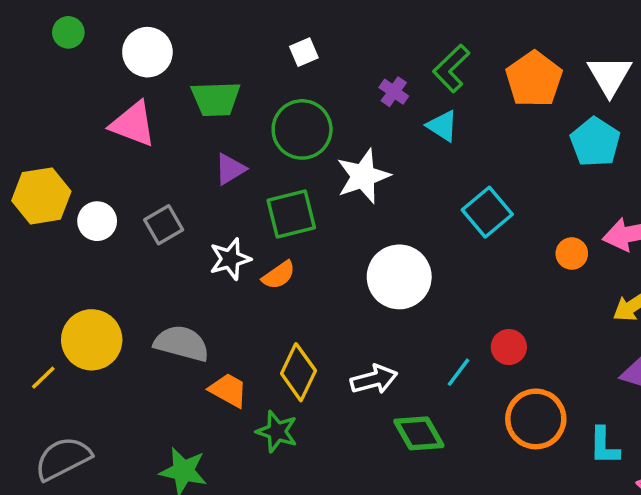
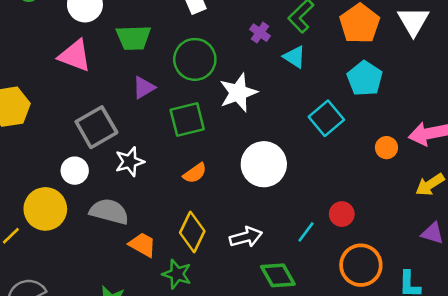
cyan pentagon: (595, 142) -> (365, 79), moved
white circle: (97, 221) -> (75, 171), moved
gray square: (164, 225) -> (96, 127), size x1.5
white star: (230, 259) -> (130, 162), moved
orange semicircle: (279, 275) -> (195, 173), moved

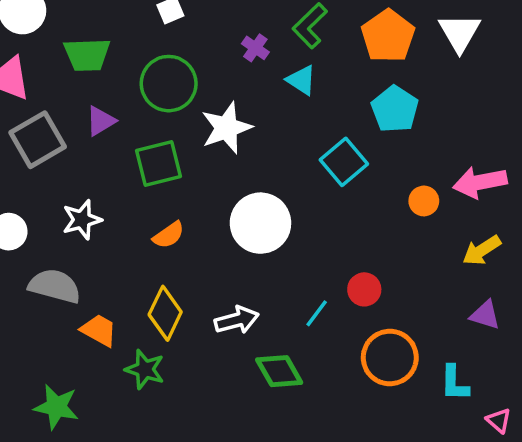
gray square: (96, 127) -> (38, 140), moved

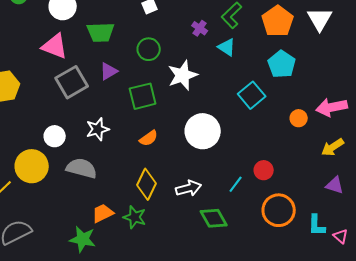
green circle: (169, 84) -> (149, 49), size x0.7
orange trapezoid: (99, 330) -> (103, 213), moved, turned -55
pink triangle: (499, 420) -> (341, 236), moved

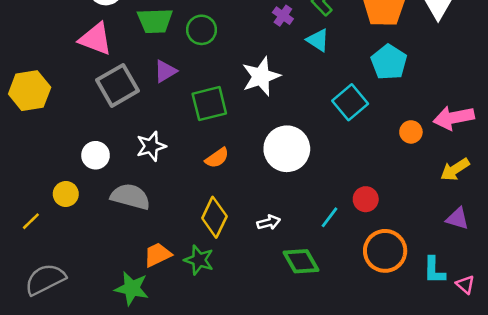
green circle: (149, 49) -> (202, 30), moved
yellow circle: (32, 166) -> (66, 194), size x0.6
white arrow: (189, 188) -> (269, 222), size x0.7

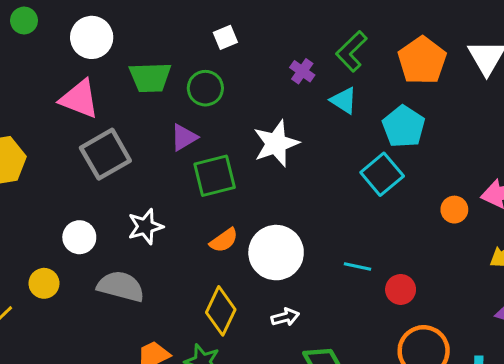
cyan pentagon: (389, 62) -> (404, 127), moved
purple triangle: (165, 71) -> (184, 137), moved
white circle: (287, 149) -> (276, 253), moved
cyan line: (329, 217) -> (358, 266), moved, turned 65

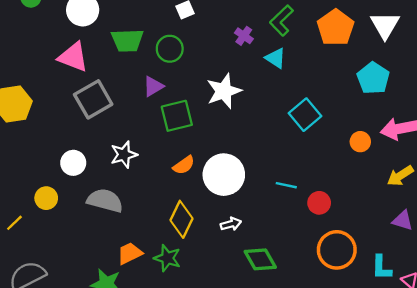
cyan pentagon: (404, 127) -> (373, 78), moved

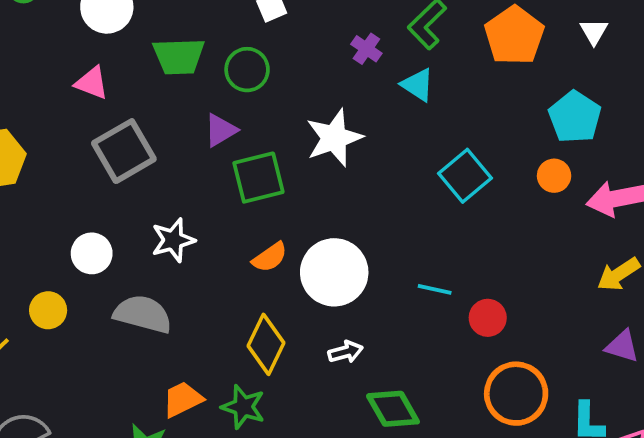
white triangle: (385, 25) -> (594, 32), size x0.6
pink triangle: (73, 57) -> (92, 83), size x0.7
orange circle: (360, 142) -> (554, 176), moved

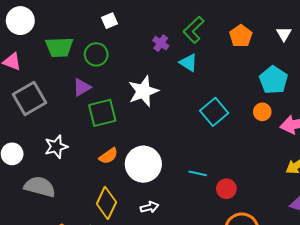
orange pentagon: (514, 35) -> (241, 36), size x0.7

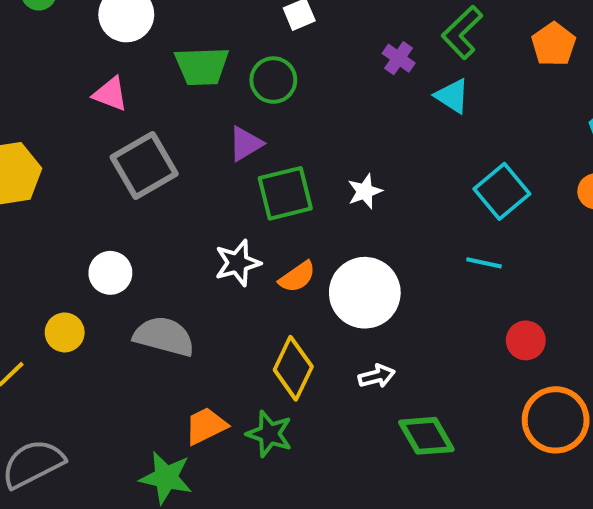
white star: (143, 91) -> (365, 191), moved, size x0.6
white star: (56, 147) -> (238, 263), moved
cyan line: (198, 173) -> (484, 263), moved

